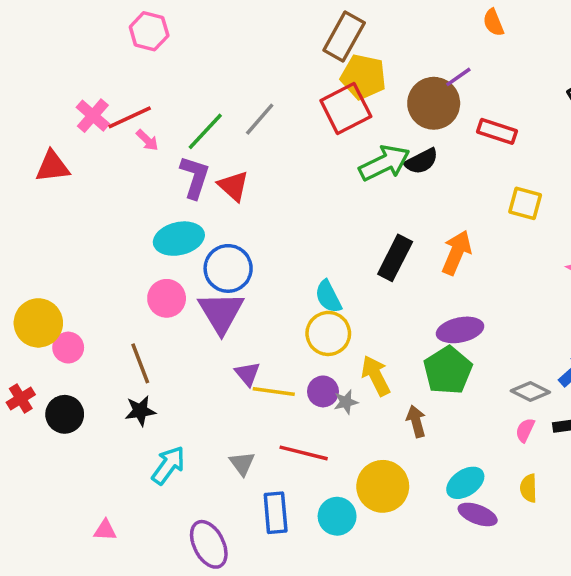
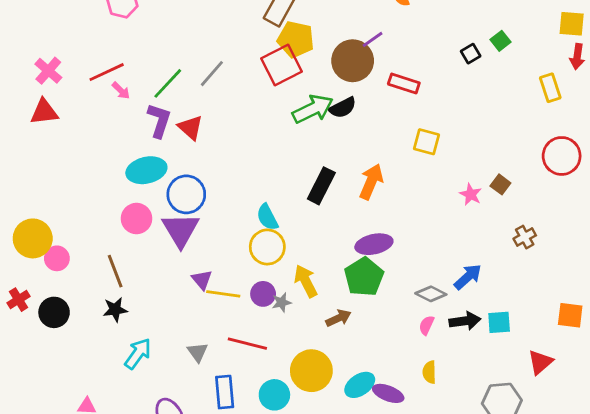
pink cross: (93, 116) -> (48, 71), moved
brown arrow: (416, 421) -> (338, 318), turned 80
cyan ellipse: (465, 483) -> (360, 385), moved

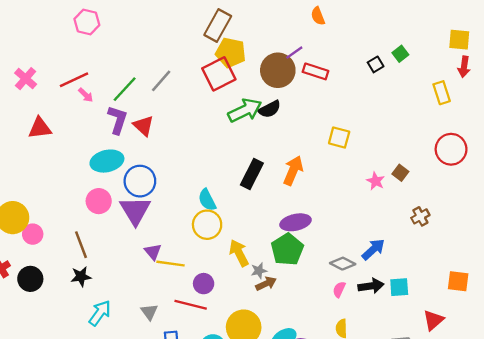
red rectangle: (404, 83) -> (316, 71), moved
red triangle: (44, 112) -> (40, 128), moved
purple circle: (263, 294) -> (204, 284), moved
gray star: (282, 302) -> (259, 271), moved

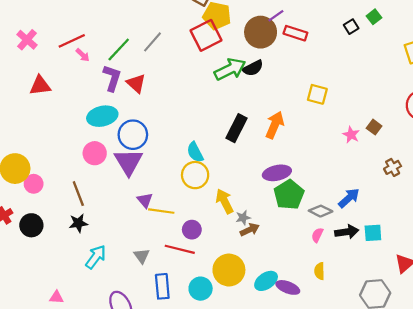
green pentagon: (287, 249) -> (289, 195), moved

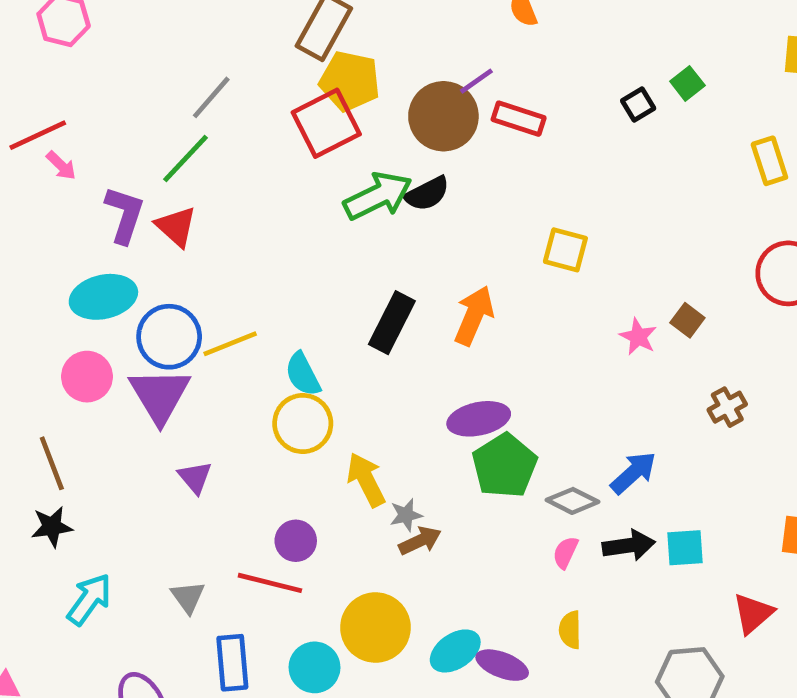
gray line: (153, 42) -> (211, 97), moved
green line: (119, 50) -> (185, 158), moved
yellow line: (161, 211) -> (230, 344), moved, turned -30

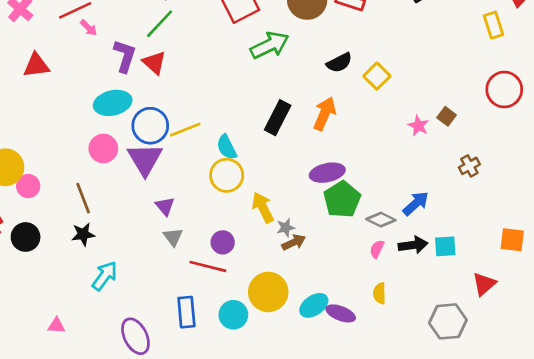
black semicircle: (427, 194) -> (339, 63), moved
yellow square: (565, 250) -> (377, 76), turned 30
gray triangle: (188, 597) -> (173, 237), moved

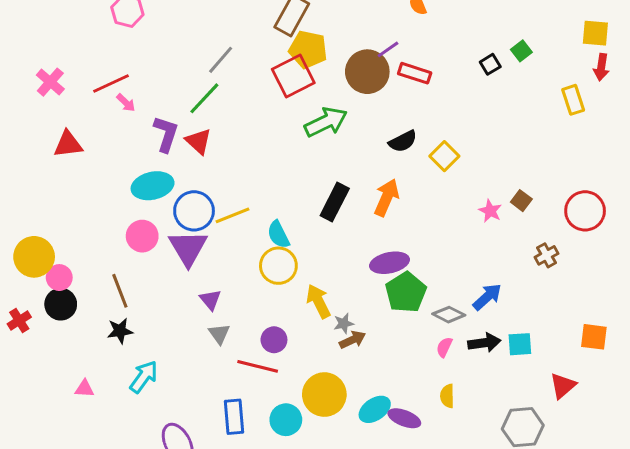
red circle: (504, 89) -> (585, 211), moved
black circle: (26, 237) -> (61, 304), moved
pink triangle: (56, 325) -> (84, 389), moved

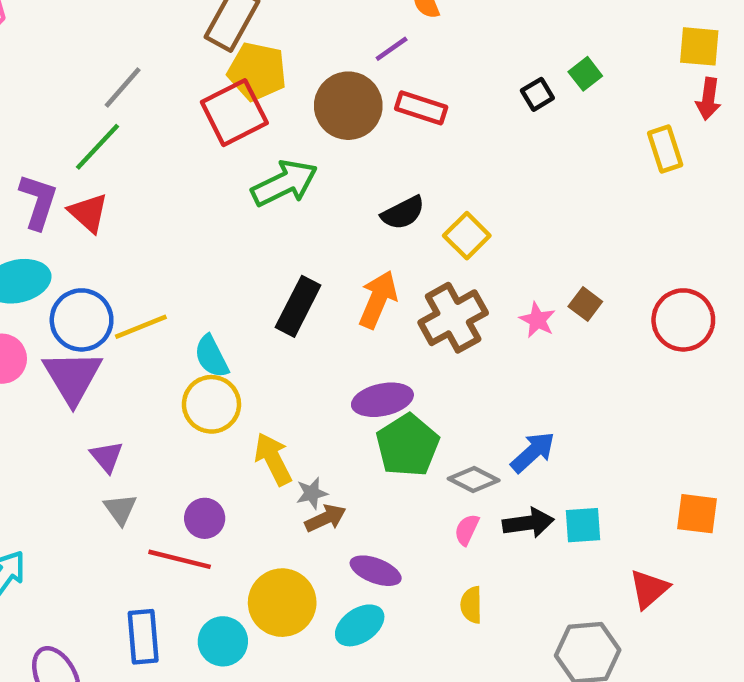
purple line: (388, 49) -> (392, 49), moved
brown cross: (547, 255) -> (453, 318), moved, size x1.8
purple ellipse: (404, 418) -> (376, 571), moved

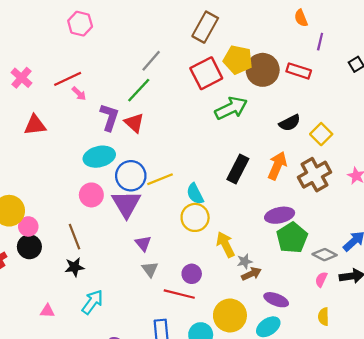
purple line: (392, 49) -> (320, 42), moved, turned -42
yellow pentagon: (257, 72) -> (238, 60), moved

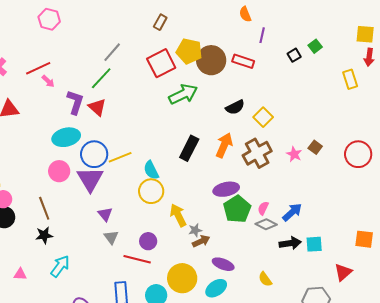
brown rectangle: (205, 27) -> (160, 22), size x0.6
pink semicircle: (321, 279) -> (263, 208), moved
yellow semicircle: (323, 317) -> (265, 279), turned -35

